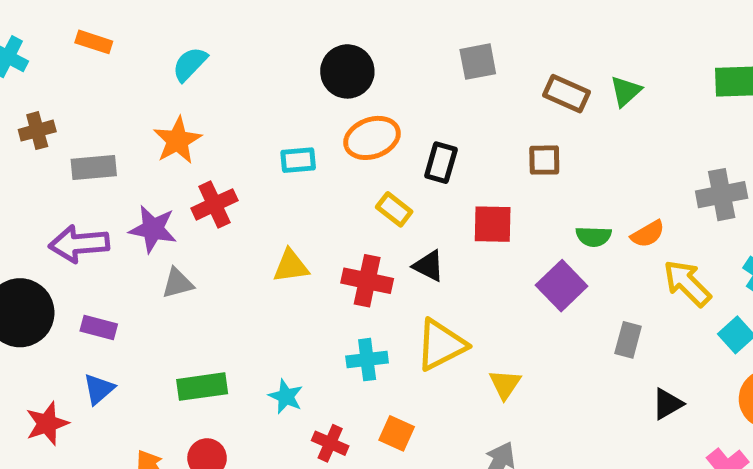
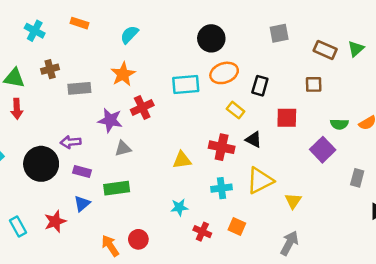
cyan rectangle: (298, 160) -> (186, 84), size x1.5
purple arrow: (79, 244) -> (71, 142), moved, size x0.7
yellow triangle: (291, 266) -> (182, 160), moved
green rectangle: (202, 387) -> (117, 188), moved
cyan star: (286, 396) -> (179, 207), turned -30

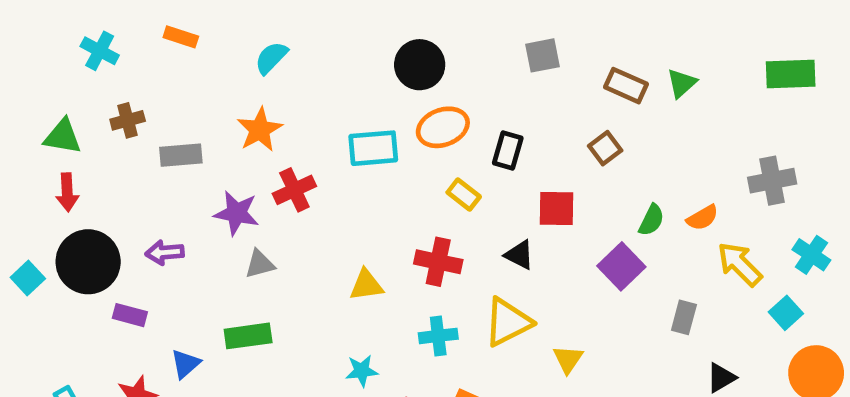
brown square: (314, 84) -> (605, 148), turned -36
green semicircle: (339, 124) -> (651, 220), turned -66
black triangle: (254, 139) -> (519, 255), moved
black circle: (41, 164) -> (88, 262), moved
purple rectangle: (82, 171) -> (130, 315), moved

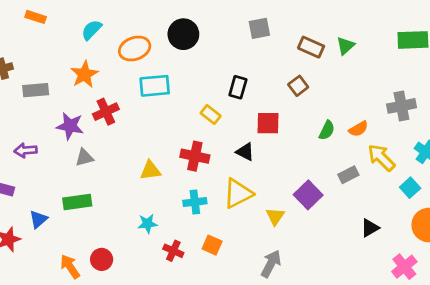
orange ellipse: (443, 127) -> (135, 49), moved
purple square: (621, 266) -> (308, 195), moved
gray rectangle: (684, 317) -> (348, 175), moved, turned 48

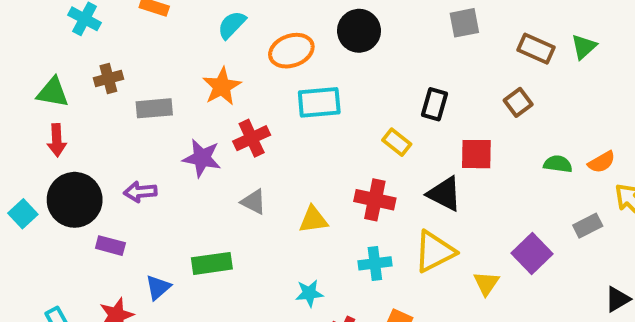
green semicircle: (327, 130) -> (558, 164), turned -108
black triangle: (245, 152) -> (444, 194), size x1.4
gray triangle: (84, 158) -> (254, 202), moved, turned 42

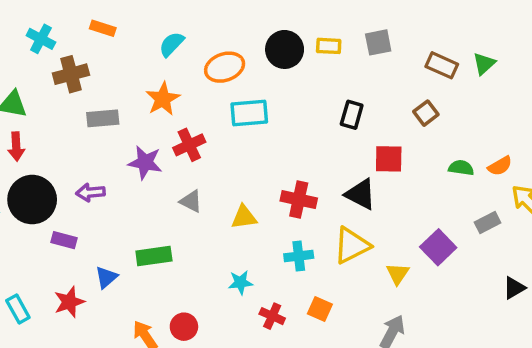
brown cross: (108, 78) -> (71, 74), moved, size x1.4
yellow rectangle: (397, 142) -> (329, 46), moved, turned -35

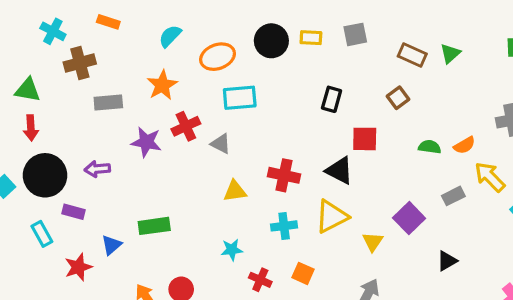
gray triangle: (191, 201) -> (221, 144), moved
black triangle: (514, 288) -> (447, 261), moved
cyan rectangle: (18, 309) -> (42, 234), moved

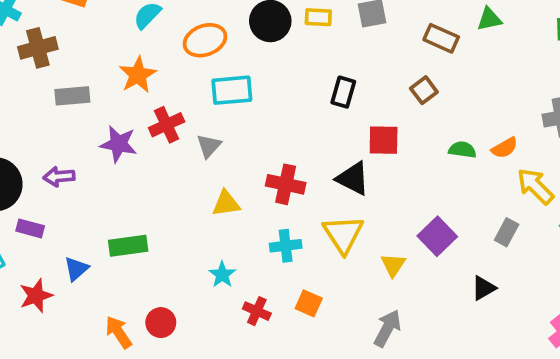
green triangle: (450, 53) -> (489, 19), moved, turned 30
gray triangle: (221, 144) -> (209, 146), turned 45
gray rectangle: (453, 196) -> (507, 232), moved, turned -35
yellow triangle: (332, 216) -> (343, 234), turned -36
cyan star: (232, 250) -> (222, 275), turned -30

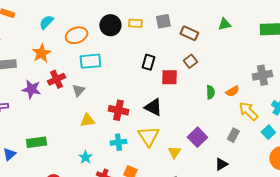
brown rectangle: (441, 38) -> (189, 33), moved
red square: (384, 140) -> (169, 77), moved
green semicircle: (462, 150) -> (210, 92), turned 80

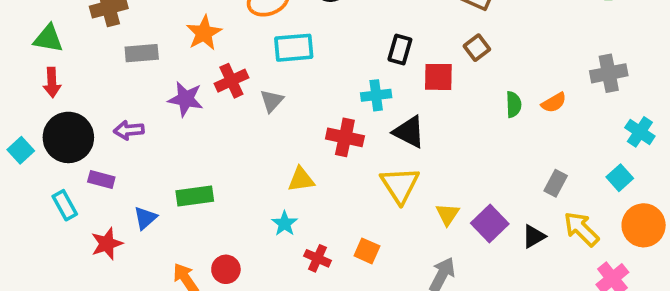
yellow arrow: (248, 111) -> (581, 229), moved
yellow triangle: (87, 120) -> (301, 180), moved
purple square: (197, 137) -> (490, 224), moved
cyan cross: (118, 142) -> (376, 95), moved

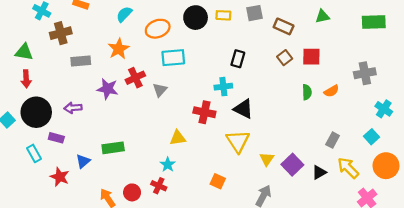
red square: (438, 77) -> (311, 57), moved
red star: (107, 244) -> (60, 177), turned -30
red cross: (318, 258) -> (159, 186), moved

